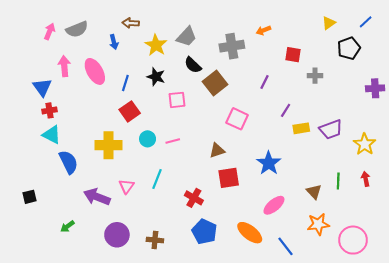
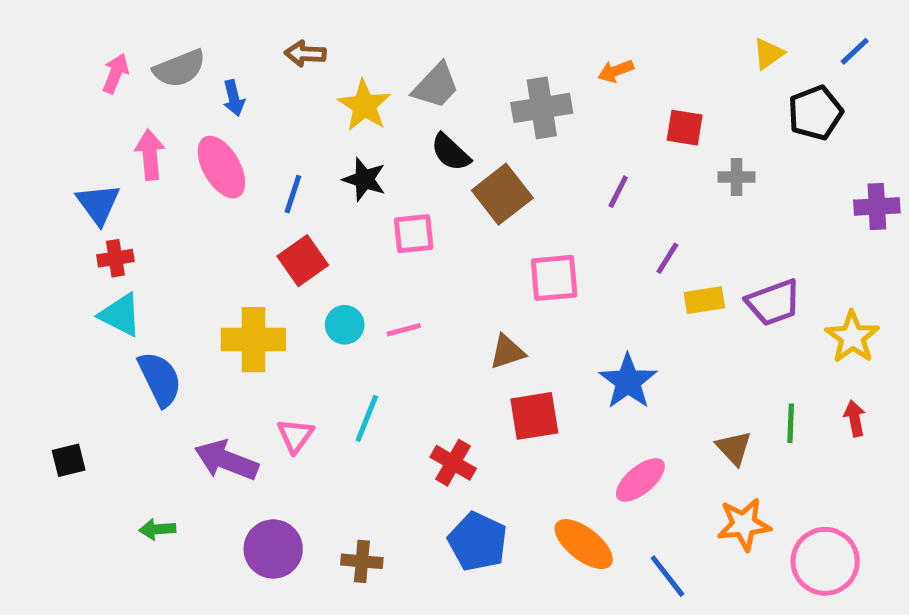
blue arrow: (114, 42) -> (234, 98), moved
pink square: (237, 119) -> (554, 278), turned -30
green arrow: (67, 226) -> (157, 529), turned 32

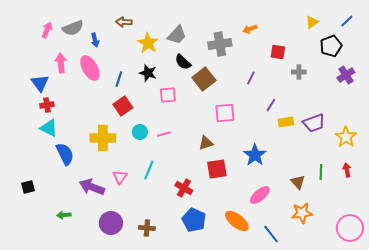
purple cross: (877, 206) -> (346, 75), moved, turned -30
pink circle: (825, 561) -> (350, 228), moved

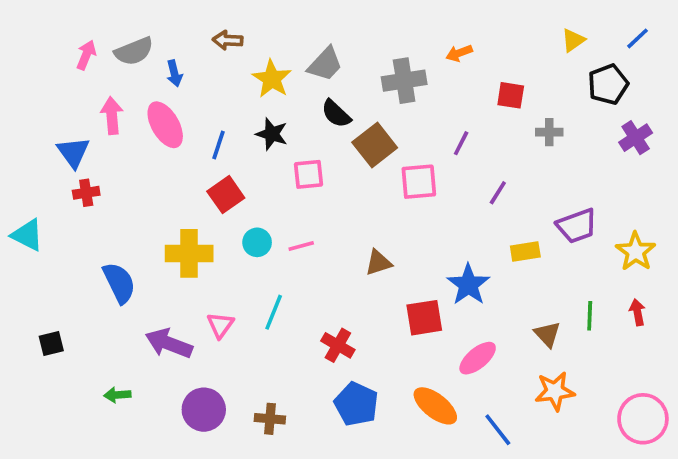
pink square: (225, 113) -> (419, 182), moved
yellow rectangle: (286, 122) -> (525, 252), moved
cyan triangle: (49, 128) -> (27, 235), moved
red square: (217, 169) -> (424, 318), moved

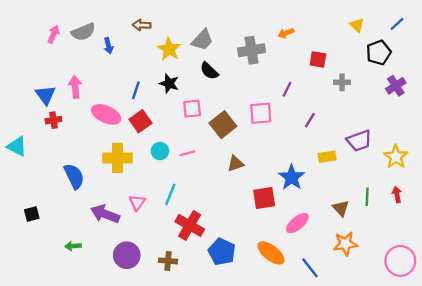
yellow triangle: (573, 40) -> (357, 25), turned -42
pink arrow: (112, 116) -> (75, 87), moved
pink ellipse: (165, 125) -> (106, 114), moved, turned -36
brown square: (375, 145) -> (223, 125), moved
red cross: (338, 345) -> (190, 225), moved, size x1.4

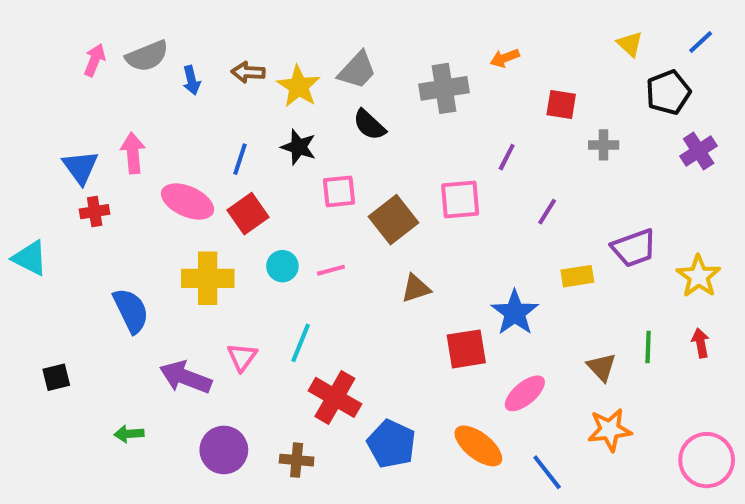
brown arrow: (142, 25) -> (248, 72), moved

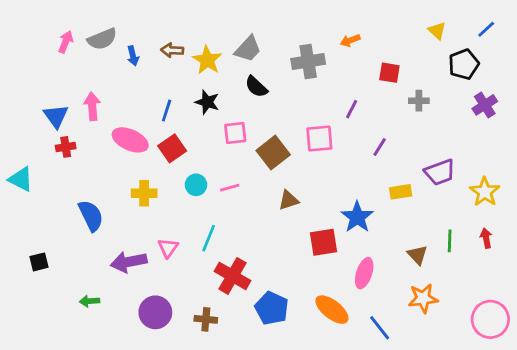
yellow cross: (208, 278) -> (144, 193), size x0.7
purple arrow: (185, 377) -> (129, 262), turned -32
pink ellipse: (525, 393) -> (364, 273), turned -32

